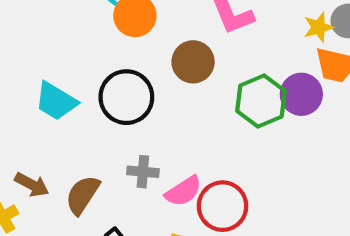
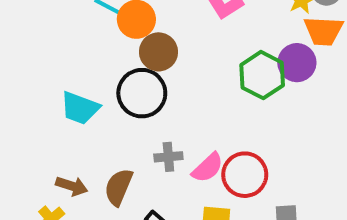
brown circle: (193, 62) -> (158, 52), moved

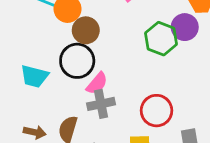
gray cross: (168, 157) -> (101, 104), size x1.4
pink semicircle: (208, 168) -> (97, 83), moved

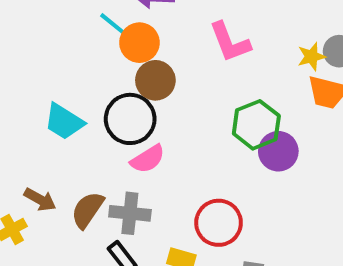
purple circle: (185, 27) -> (278, 151), moved
gray cross: (101, 104) -> (130, 213), moved

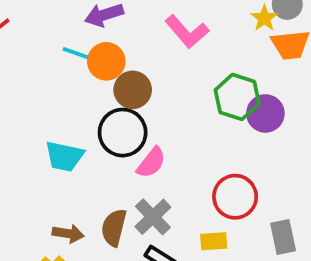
gray cross: (130, 213) -> (153, 217), turned -30

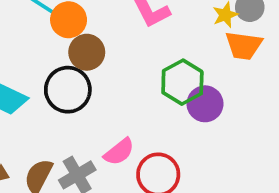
pink semicircle: (151, 163) -> (119, 152), moved

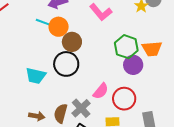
orange trapezoid: (244, 45) -> (152, 49), moved
purple circle: (205, 104) -> (133, 65), moved

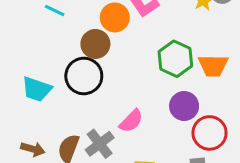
orange circle: (59, 27) -> (115, 17), moved
purple circle: (133, 65) -> (184, 106), moved
red circle: (124, 99) -> (210, 133), moved

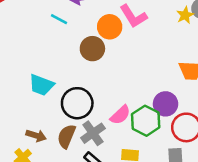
green hexagon: (175, 59) -> (146, 121), moved
black circle: (84, 76) -> (77, 103), moved

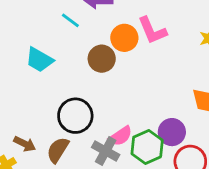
cyan trapezoid: (41, 85) -> (39, 60), moved
gray cross: (93, 133) -> (106, 151), moved, turned -35

